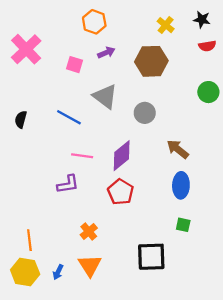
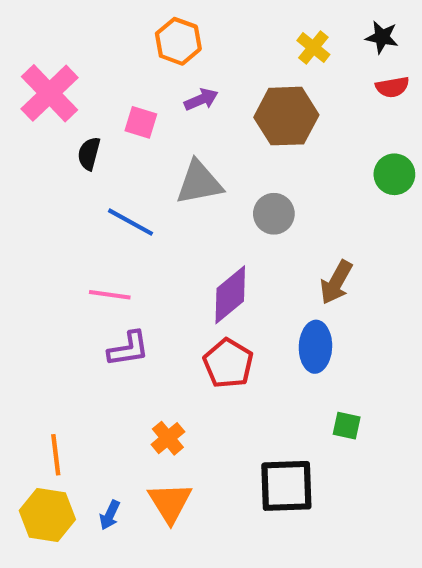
gray triangle: (105, 96) -> (199, 183), turned -48
black semicircle: (21, 119) -> (89, 153), moved
brown arrow: (178, 149) -> (336, 282), turned -100
pink line: (82, 156) -> (110, 295), moved
blue ellipse: (181, 185) -> (315, 347), moved

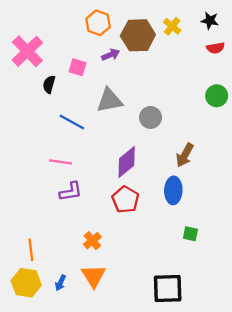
brown hexagon: (286, 116) -> (138, 35), moved
black square: (286, 486) -> (168, 288), moved

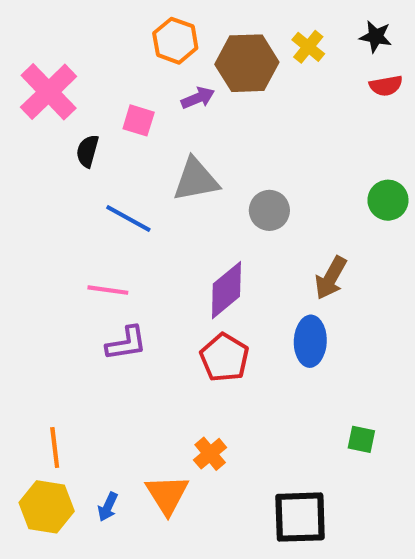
green circle: (217, 96) -> (388, 200), moved
green square: (190, 234) -> (361, 439), moved
orange cross: (92, 241) -> (210, 454), moved

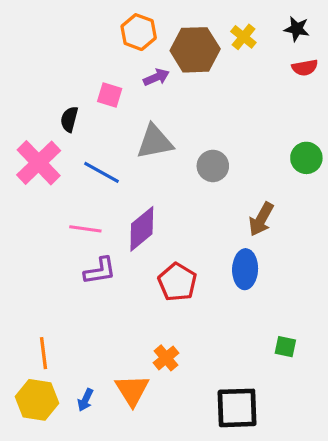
pink cross: (49, 92) -> (39, 163), moved
purple diamond: (226, 290) -> (142, 229), moved

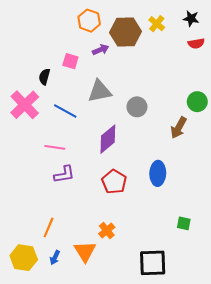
brown arrow: (261, 219) -> (179, 128), moved
purple diamond: (142, 229) -> (108, 139), moved
orange line: (43, 353) -> (49, 227), moved, turned 30

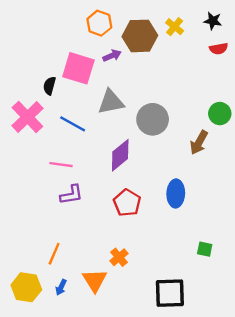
pink square: (70, 61) -> (78, 68), size x1.8
gray circle: (137, 107) -> (153, 119), size x1.4

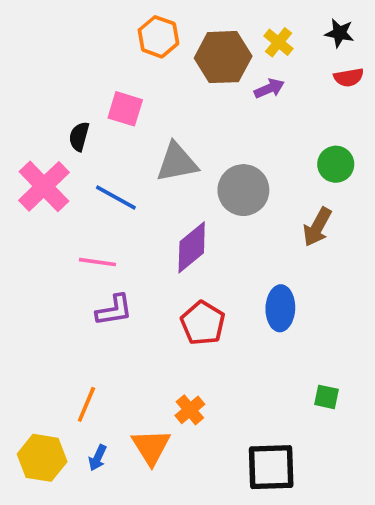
purple arrow: (112, 56) -> (269, 88), moved
pink square: (78, 68) -> (125, 109), size x0.7
green circle: (220, 114) -> (336, 164), moved

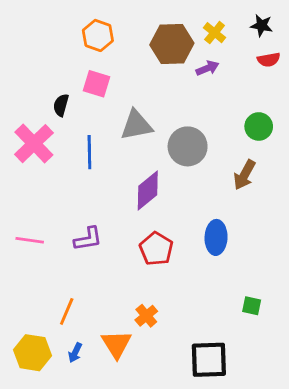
orange hexagon: (158, 37) -> (98, 35), moved
blue line: (116, 197) -> (89, 152), turned 60
pink line: (98, 262) -> (30, 240), moved

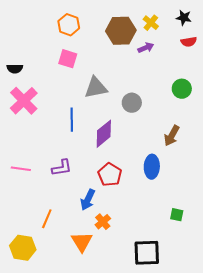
black semicircle: (61, 105) -> (15, 69), moved, turned -105
gray circle: (188, 146) -> (132, 103), size x0.7
blue line: (89, 152) -> (72, 120), moved
brown arrow: (244, 175) -> (172, 136), moved
blue arrow: (75, 353) -> (88, 200), moved, size x1.5

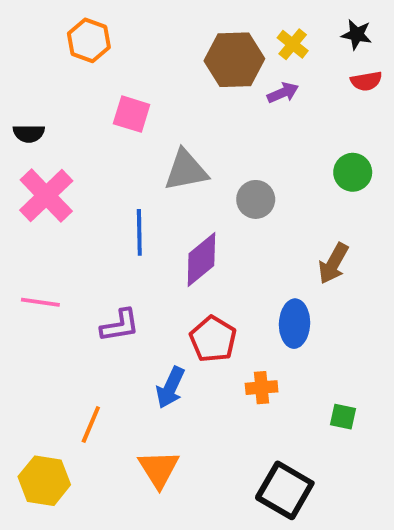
orange hexagon: (69, 25) -> (89, 40), moved
pink line: (21, 169) -> (40, 302), moved
orange cross: (103, 222) -> (262, 388), moved, turned 35
black square: (147, 253) -> (285, 490), turned 32

